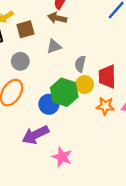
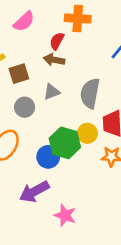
gray circle: (20, 61) -> (25, 107), moved
gray semicircle: (80, 64) -> (90, 93), moved, size x1.6

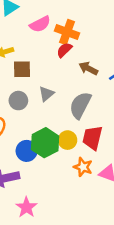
orange cross: (78, 18) -> (67, 32), moved
brown arrow: (54, 60) -> (88, 68), moved
gray triangle: (52, 92) -> (46, 94), turned -35

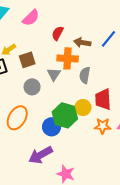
orange cross: (67, 32) -> (68, 58), moved
gray semicircle: (80, 105) -> (85, 75), size x0.7

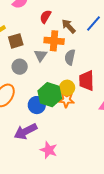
brown arrow: (82, 43) -> (69, 26), turned 35
orange star: (103, 126) -> (66, 100), moved

